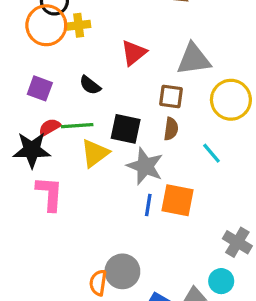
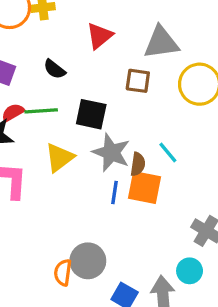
brown semicircle: (171, 129) -> (138, 164), moved
yellow triangle: (95, 153) -> (60, 157), moved
cyan line: (211, 153) -> (168, 153), moved

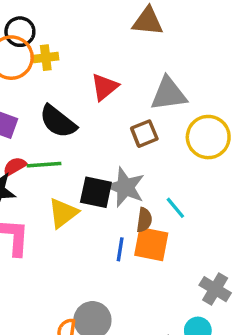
black semicircle: (55, 69) -> (58, 121), size x1.6
brown square: (138, 81) -> (144, 134), turned -30
black square: (91, 114) -> (96, 192), moved
gray star: (111, 153) -> (125, 187), moved

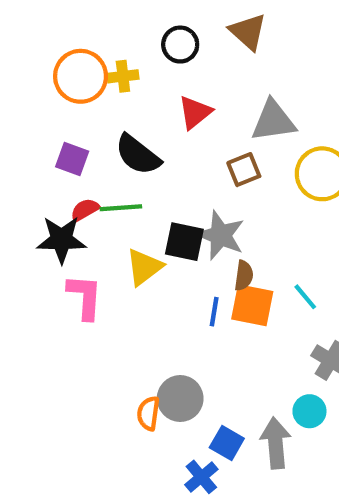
brown triangle: (148, 21) -> (248, 32), turned 36
black circle: (20, 32) -> (180, 45), moved
cyan line: (175, 208) -> (305, 297), moved

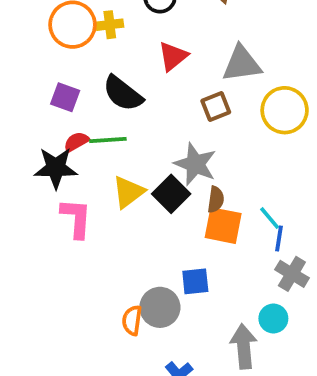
black square: (184, 242) -> (171, 194), moved, turned 33
blue line: (214, 312) -> (279, 239), moved
blue square: (227, 443) -> (195, 281), moved, turned -36

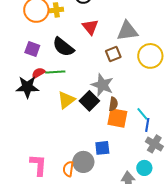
red triangle: (173, 56) -> (90, 27), turned -30
pink L-shape: (76, 218) -> (38, 165), moved

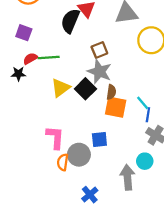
black semicircle: (63, 47) -> (70, 21), moved, turned 75
brown square: (113, 54) -> (99, 50), moved
black star: (27, 87) -> (18, 74), size x0.6
pink L-shape: (38, 165) -> (55, 137), moved

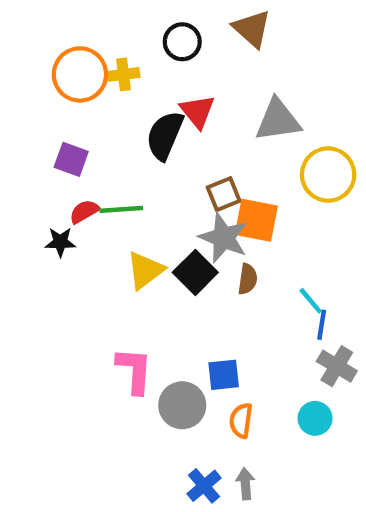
orange square: (116, 107) -> (256, 220), moved
orange semicircle: (63, 162) -> (241, 421), moved
gray arrow: (127, 177) -> (245, 484), moved, size x0.6

